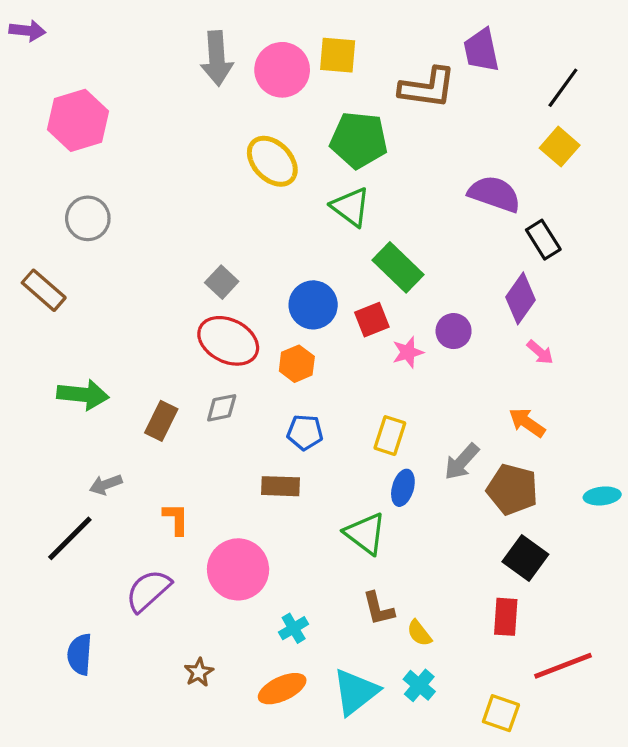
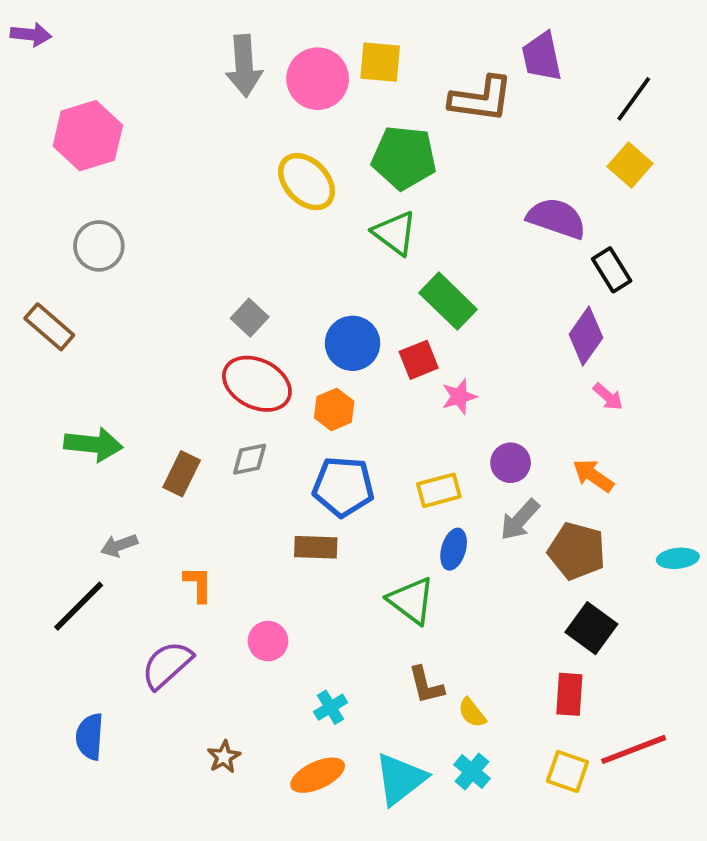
purple circle: (454, 331) -> (511, 463), moved
blue pentagon: (305, 432) -> (343, 487), size x1.5
yellow rectangle: (390, 436) -> (439, 490), turned 57
pink circle: (238, 569) -> (268, 641), size x0.6
yellow square: (501, 713) -> (568, 772), moved

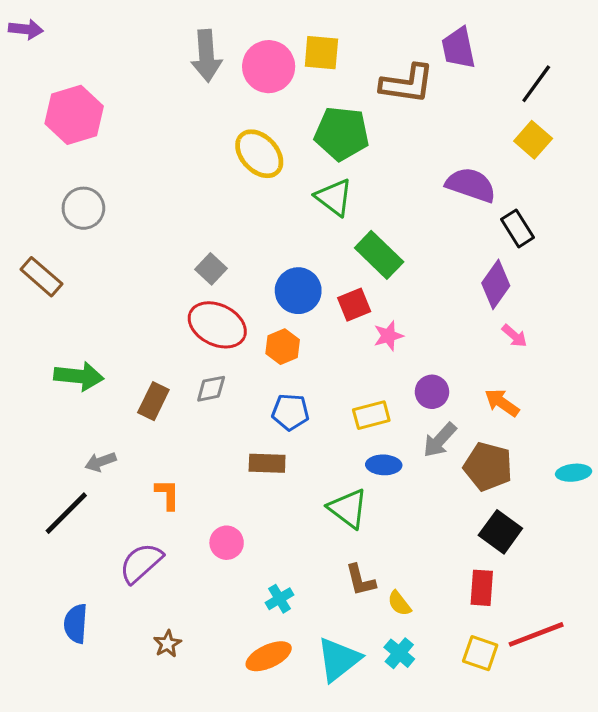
blue pentagon: (343, 487) -> (290, 412), size x0.7
blue ellipse: (454, 549) -> (384, 465), turned 76
brown star: (224, 757) -> (167, 644), moved

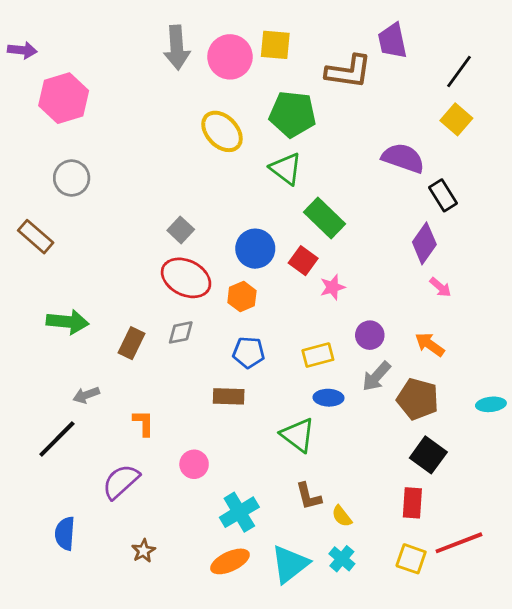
purple arrow: (26, 29) -> (22, 50), moved
red square: (354, 305) -> (303, 261), turned -32
cyan cross: (279, 599) -> (239, 512), size x1.6

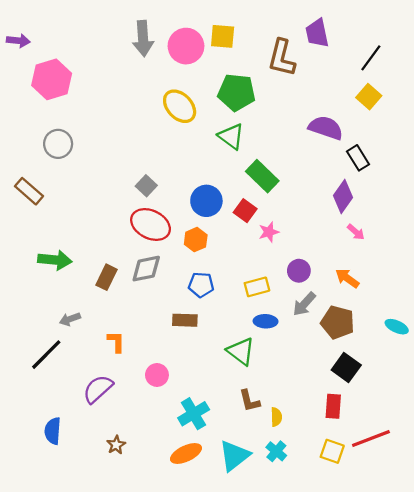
brown L-shape: (348, 72) -> (282, 58), turned 96
gray diamond: (181, 332) -> (146, 269), size x1.4
cyan ellipse: (491, 404) -> (397, 327), turned 30
yellow semicircle: (342, 516) -> (276, 417), turned -144

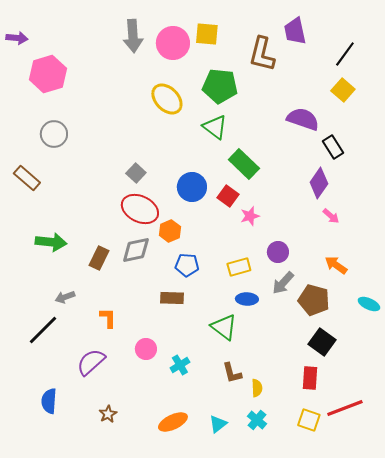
orange hexagon: (196, 240) -> (170, 231), moved
orange arrow: (347, 278) -> (336, 265), moved
cyan cross: (194, 414) -> (180, 365), moved, size x0.7
cyan triangle: (234, 456) -> (218, 424), size x0.6

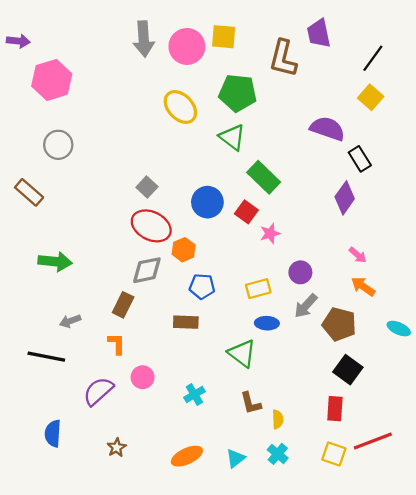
pink arrow: (331, 216) -> (358, 255), moved
brown rectangle: (99, 258) -> (123, 305), moved
black line: (43, 330) -> (46, 357), turned 56
pink circle: (146, 349) -> (143, 377), moved

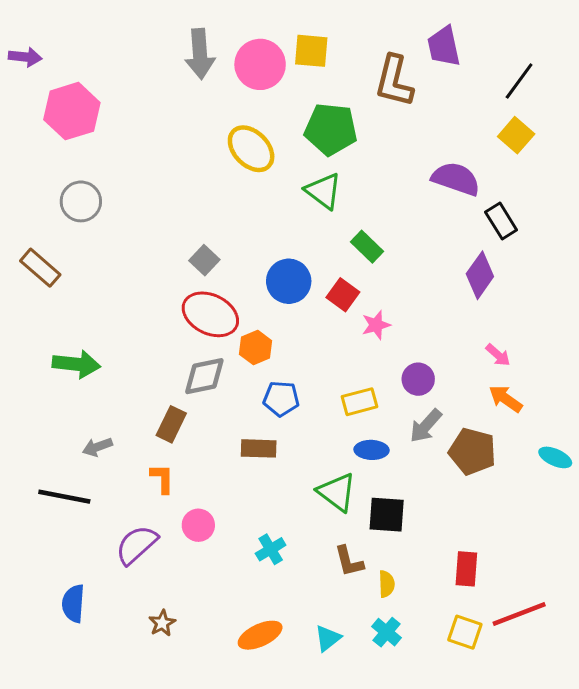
green rectangle: (264, 177) -> (367, 247), size x0.7
black square: (348, 370) -> (387, 515), moved, turned -32

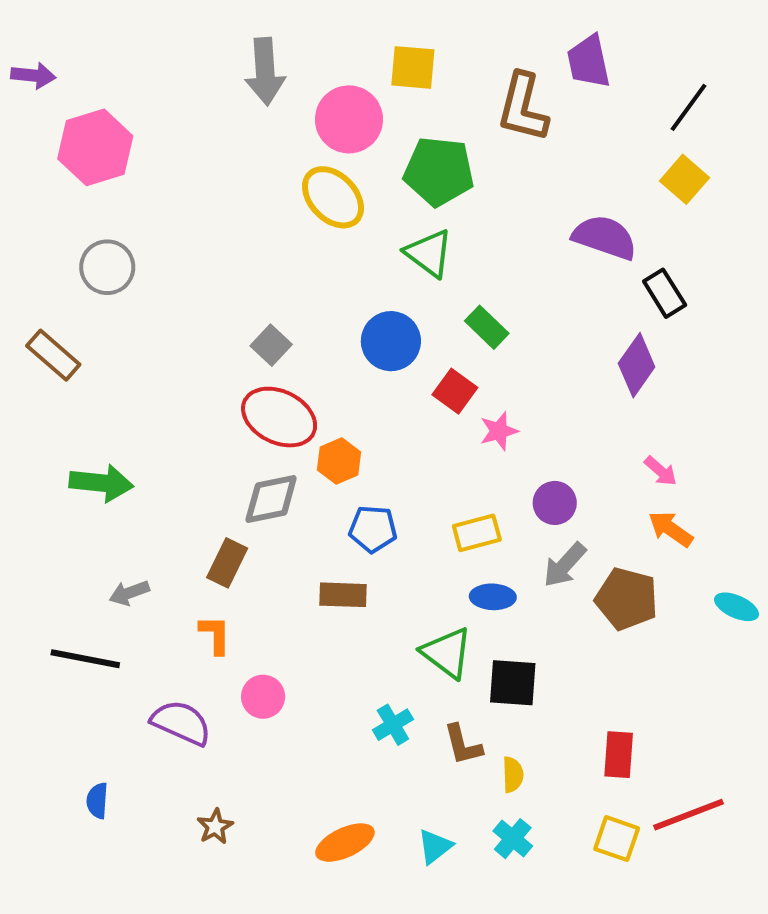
pink circle: (260, 64) -> (349, 119), moved
blue circle: (289, 281) -> (391, 341), moved
purple semicircle: (137, 545) -> (181, 723), turned 66
cyan cross: (271, 549) -> (393, 725), moved
blue semicircle: (73, 604) -> (97, 801), size x0.7

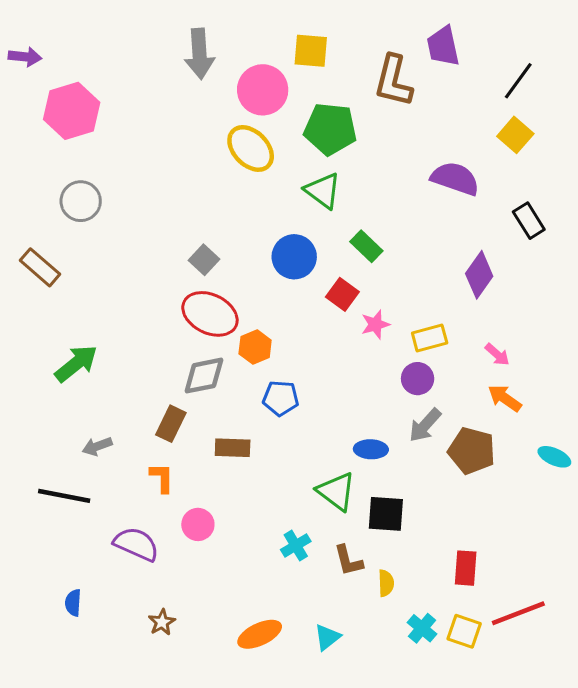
black rectangle: (665, 293) -> (529, 221), moved
green arrow: (101, 483) -> (76, 364), turned -45
yellow rectangle: (477, 533) -> (430, 338), moved
brown rectangle: (343, 595) -> (233, 448), moved
cyan cross: (513, 839) -> (422, 628), moved

